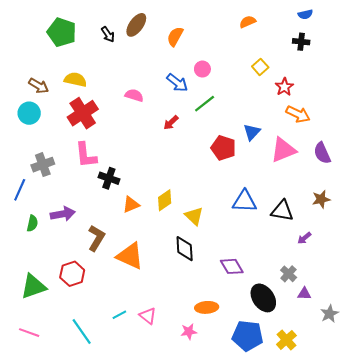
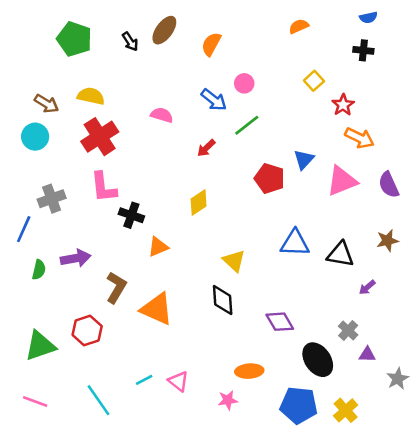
yellow diamond: (165, 200) -> (199, 203), moved

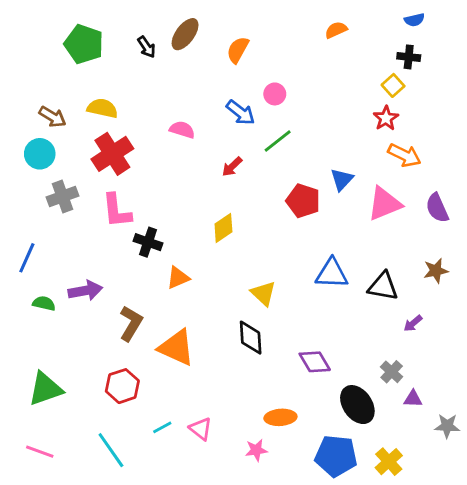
yellow square: (314, 81) -> (393, 85), moved
gray cross: (52, 199) -> (63, 197), moved
green semicircle: (39, 270) -> (44, 303), turned -90
red hexagon: (87, 331) -> (122, 386), moved
gray star: (398, 379) -> (447, 426), turned 30

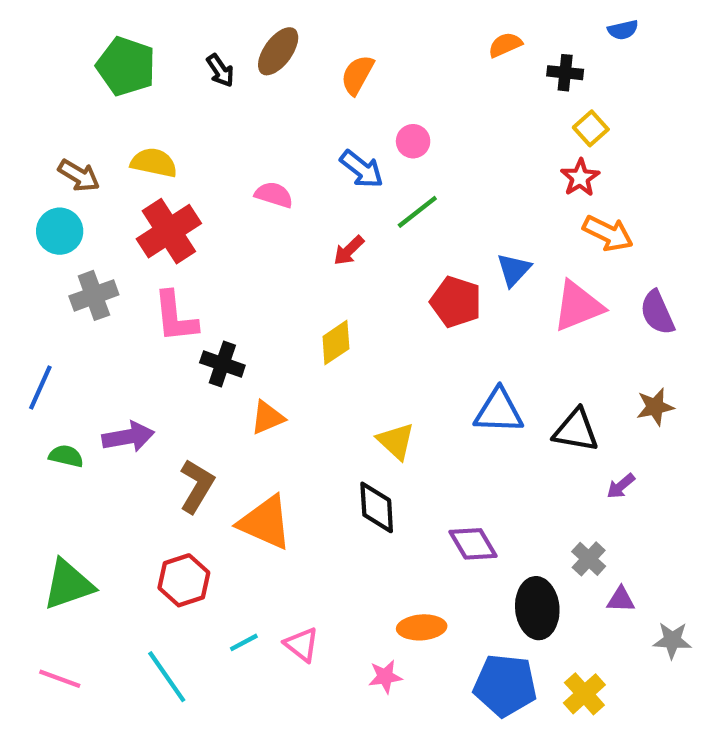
black cross: (409, 57) -> (565, 73), moved
black ellipse: (357, 405) -> (537, 608), turned 30

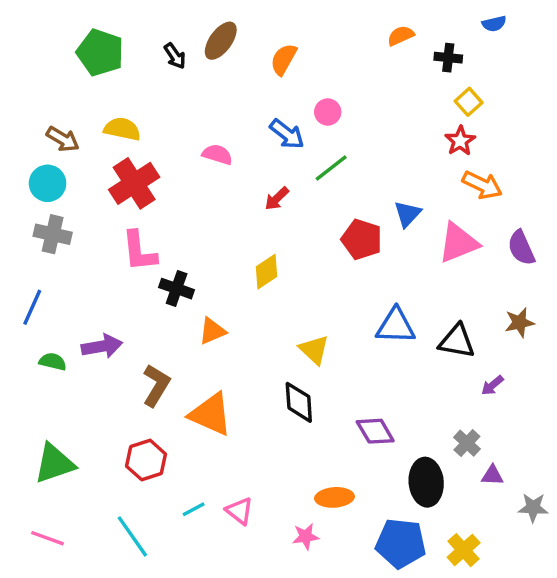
gray cross: (94, 295) -> (53, 234), moved, turned 33

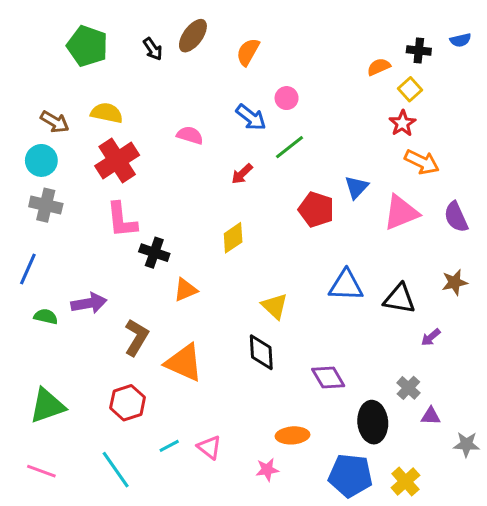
blue semicircle: (494, 24) -> (460, 40), moved
orange semicircle: (401, 36) -> (379, 67), moved
black cross: (448, 58) -> (419, 51), moved

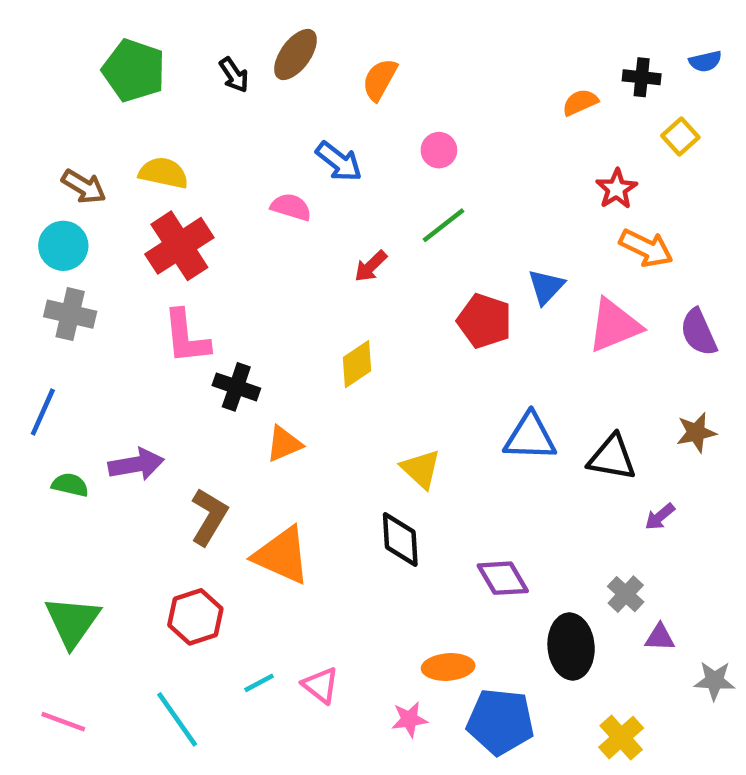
yellow square: (410, 89) -> (680, 136), moved
blue arrow: (251, 117) -> (339, 162), moved
green triangle: (47, 406) -> (72, 621), turned -36
blue pentagon: (350, 476) -> (500, 722), moved

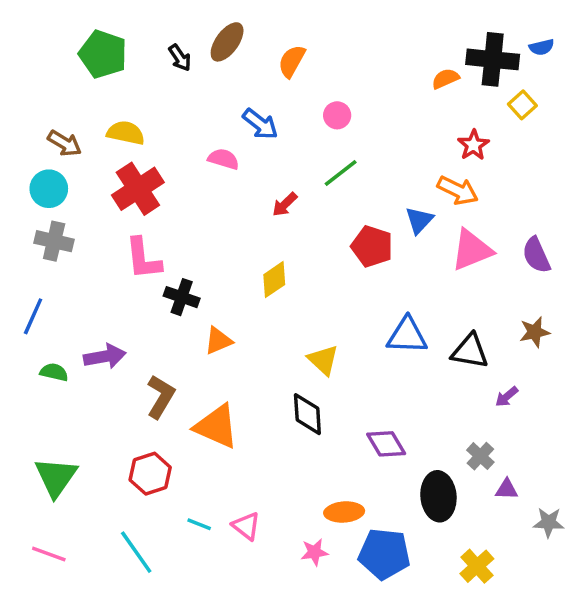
black cross: (642, 77) -> (493, 59), size x1.8
orange arrow: (646, 248) -> (458, 190), moved
cyan line: (259, 683) -> (199, 524), turned 50

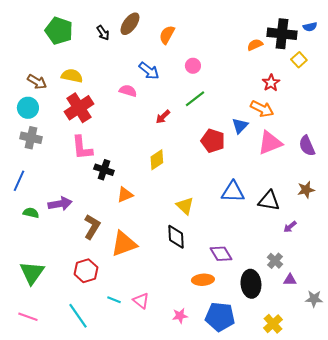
orange triangle: (217, 426) -> (124, 244), turned -44
orange ellipse: (344, 512) -> (203, 280), moved

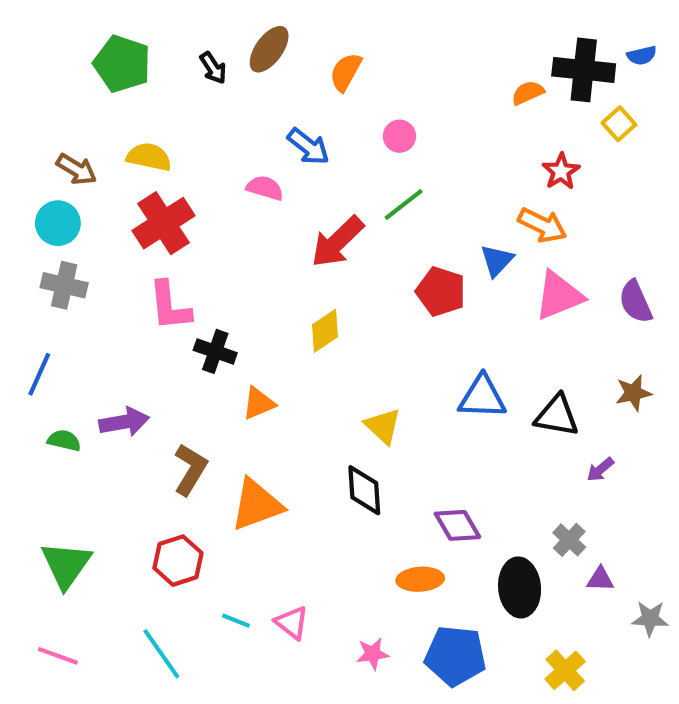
red arrow: (163, 117) -> (337, 242), size x1.8

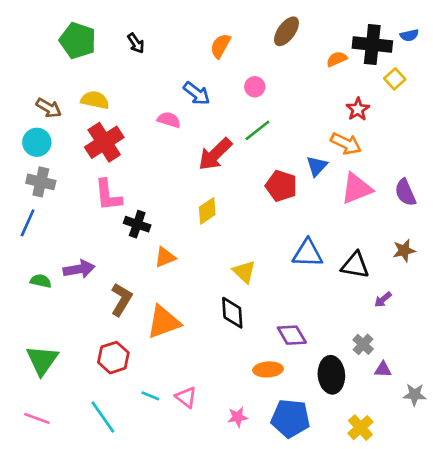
brown ellipse: (269, 49) -> (286, 31), moved
blue line: (39, 374) -> (28, 223), moved

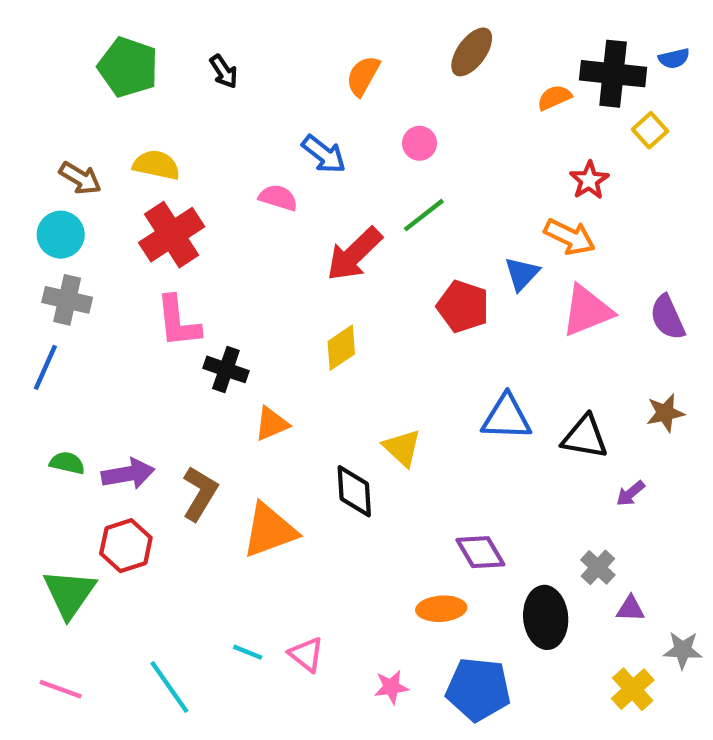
purple arrow: (79, 269) -> (128, 474), moved
black diamond: (232, 313) -> (354, 491), moved
red hexagon: (113, 358) -> (126, 546), moved
yellow cross: (360, 428) -> (633, 689), moved

